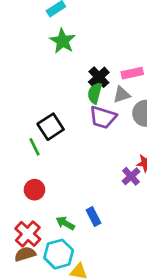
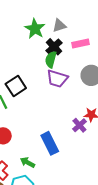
green star: (63, 41) -> (35, 29), moved
gray triangle: (122, 95) -> (59, 26), moved
blue rectangle: (93, 216) -> (50, 143), moved, size x1.5

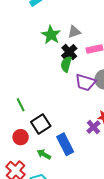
purple trapezoid: (57, 79) -> (85, 82), moved
black square: (16, 86) -> (41, 124), moved
green arrow: (27, 162) -> (44, 154), moved

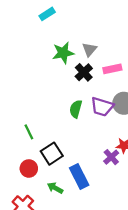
gray triangle: (74, 32) -> (89, 49), turned -32
green star: (51, 35) -> (63, 53), turned 30
green semicircle: (66, 64) -> (76, 109), moved

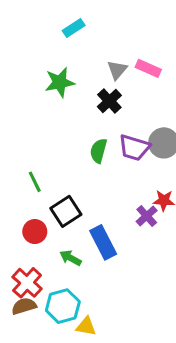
cyan rectangle: (47, 14) -> (74, 28), moved
green star: (63, 53) -> (60, 82), moved
pink rectangle: (112, 69) -> (148, 68), moved, turned 36

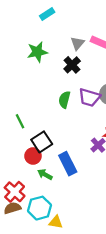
red circle: (35, 232) -> (33, 156), moved

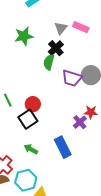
green semicircle: (64, 100) -> (49, 62), moved
red circle: (33, 156) -> (33, 104), moved
blue rectangle: (68, 164) -> (63, 147), moved

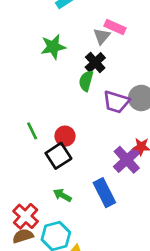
pink rectangle: (81, 27) -> (115, 27), moved
purple cross: (80, 122) -> (127, 160), size x1.5

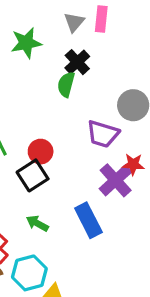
pink rectangle: (115, 27) -> (101, 19), turned 72
gray triangle: (102, 36) -> (74, 22), moved
purple trapezoid: (116, 102) -> (103, 134), moved

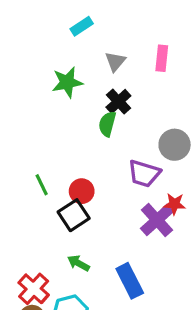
pink rectangle: (101, 19) -> (162, 58), moved
blue rectangle: (88, 220) -> (130, 281), moved

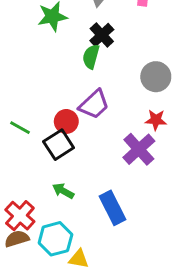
purple trapezoid: (144, 174) -> (94, 104), moved, turned -60
green line: (42, 185) -> (20, 128), moved, turned -35
red star: (175, 204) -> (156, 120), moved

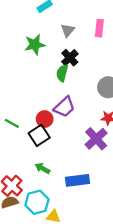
blue rectangle: (113, 208) -> (77, 180), turned -70

